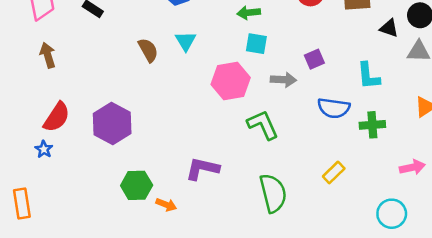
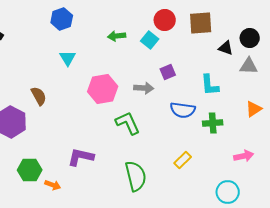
cyan square: (256, 44) -> (150, 40), moved, turned 30
brown semicircle: (148, 50) -> (39, 96), moved

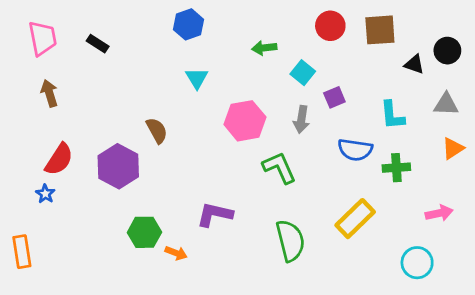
cyan square: (150, 40) -> (303, 73), moved
gray triangle: (249, 66) -> (446, 104), moved
gray arrow: (144, 88) -> (301, 119), turned 96
yellow rectangle: (183, 160) -> (355, 219), size x1.6

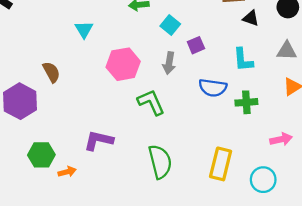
black triangle: (414, 64) -> (251, 18), moved
yellow rectangle: (355, 219) -> (221, 164), moved, turned -32
orange arrow: (176, 253) -> (67, 172), turned -36

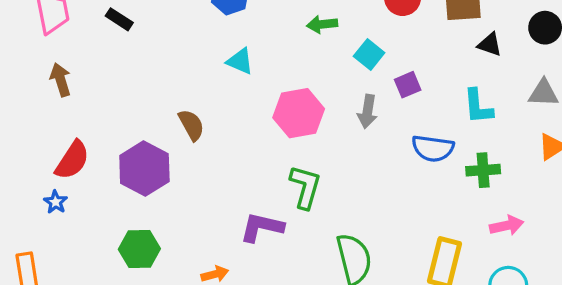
cyan triangle: (84, 29) -> (240, 61), turned -36
green L-shape: (151, 102) -> (305, 187), moved, turned 40
pink arrow: (281, 139) -> (507, 226), moved
green hexagon: (41, 155) -> (139, 249), moved

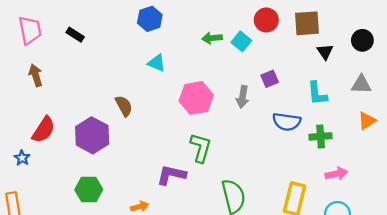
black triangle: (490, 44) -> (325, 52), turned 36
cyan square: (369, 55) -> (241, 41), moved
blue star: (56, 202) -> (22, 158), moved

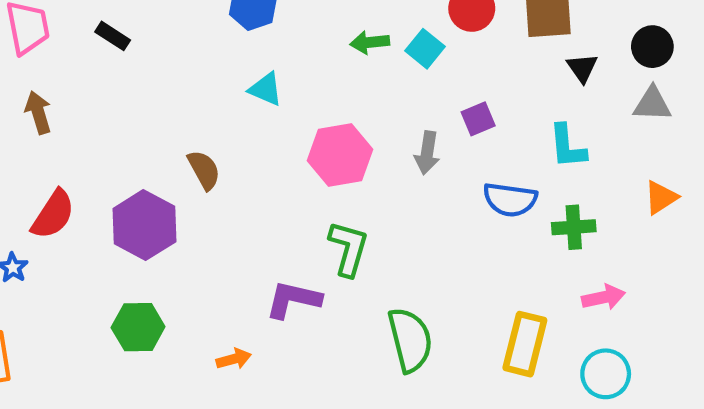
gray triangle: (361, 84) -> (652, 104), moved

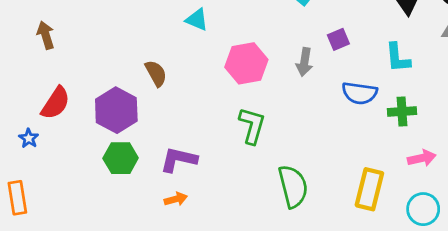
purple L-shape: (293, 299) -> (179, 160), moved
green hexagon: (138, 327) -> (121, 158), moved

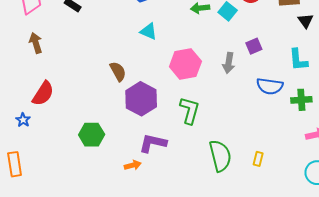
purple hexagon: (116, 110) -> (141, 99), moved
purple L-shape: (179, 160) -> (153, 143), moved
yellow rectangle: (369, 189) -> (258, 159), moved, size x0.5

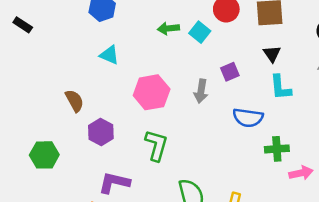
black triangle: (306, 21) -> (272, 54), moved
purple hexagon: (141, 99) -> (101, 132), size x0.7
green cross: (301, 100) -> (277, 149), moved
green hexagon: (92, 135) -> (44, 155), moved

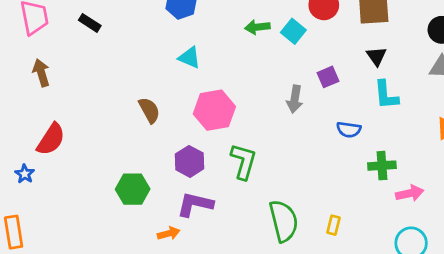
pink hexagon: (152, 92) -> (214, 110), moved
blue semicircle: (248, 118) -> (349, 130), size x0.7
purple hexagon: (101, 132) -> (189, 161), moved
green hexagon: (44, 155) -> (133, 189), moved

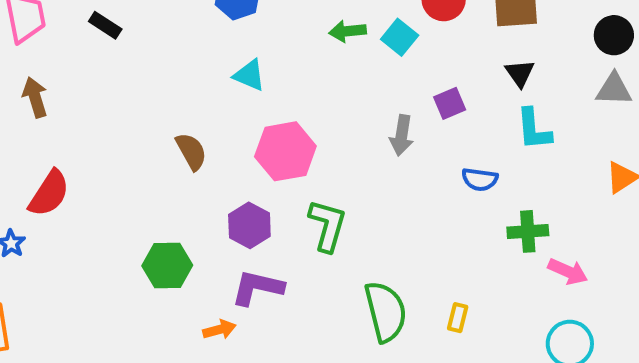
pink arrow: (410, 193) -> (568, 272), turned 36

